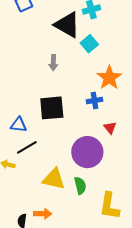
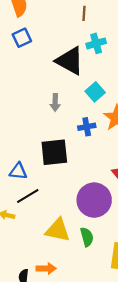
cyan square: (89, 44) -> (95, 92), moved
blue cross: (94, 101) -> (87, 127), moved

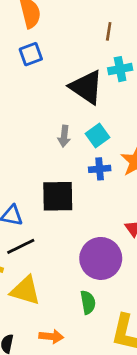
cyan square: (95, 92) -> (98, 135), moved
yellow triangle: (58, 230) -> (25, 291), moved
orange arrow: (46, 269) -> (51, 336), moved

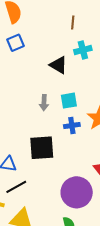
black triangle: (86, 87) -> (58, 65), size x0.7
cyan square: (98, 135) -> (69, 101), turned 30

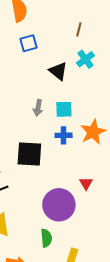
blue square: (16, 43) -> (29, 43), moved
cyan cross: (83, 50) -> (85, 59), turned -30

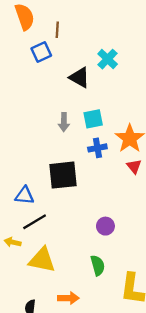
brown line: (79, 29) -> (57, 30), moved
red triangle: (86, 183) -> (134, 166), moved
purple circle: (59, 205) -> (105, 226), size x0.5

